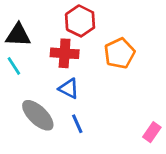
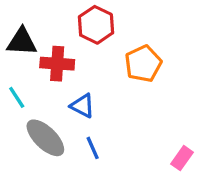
red cross: (65, 53) -> (57, 64), moved
cyan line: (14, 66) -> (17, 97), moved

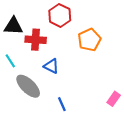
blue line: (93, 148) -> (62, 104), moved

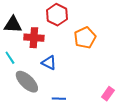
blue line: (62, 104) -> (59, 99), turned -64

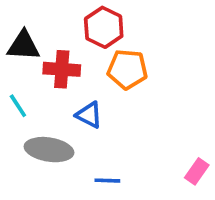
orange pentagon: (85, 38) -> (127, 69), moved, turned 30
gray ellipse: (27, 82) -> (49, 150), turned -35

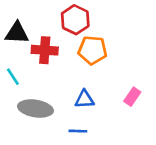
blue triangle: (89, 115) -> (85, 99), moved, turned -30
pink rectangle: (197, 171) -> (132, 97), moved

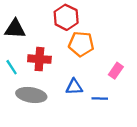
red cross: (45, 50) -> (39, 59), moved
pink rectangle: (132, 97) -> (116, 71), moved
blue line: (78, 131) -> (100, 98), moved

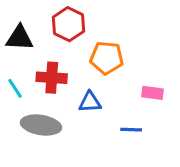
red hexagon: (66, 17) -> (68, 24), moved
pink rectangle: (116, 71) -> (153, 93), turned 63
blue triangle: (74, 87) -> (90, 102), moved

